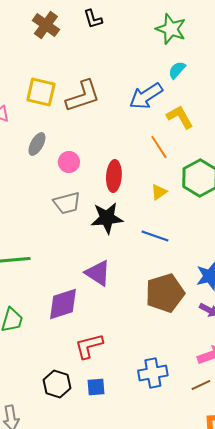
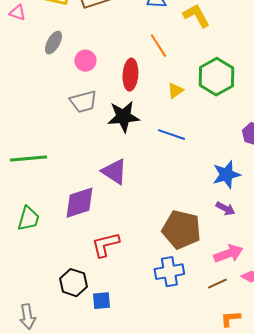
orange line: (159, 147) -> (158, 46), moved
brown pentagon: (165, 293) -> (181, 230), moved, turned 30
blue square: (96, 387) -> (101, 301), moved

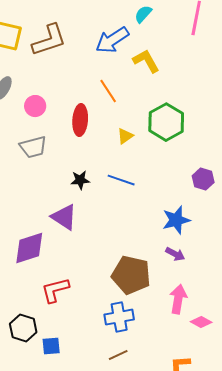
black star: (123, 117) -> (80, 180), moved, size x0.6
pink arrow: (228, 254) -> (178, 299), turned -60
brown line: (217, 284) -> (118, 355), moved

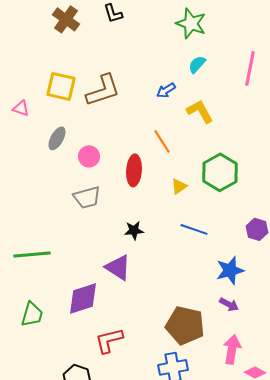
blue arrow: (112, 40) -> (166, 90), size x0.6
blue line: (121, 180) -> (194, 229), moved

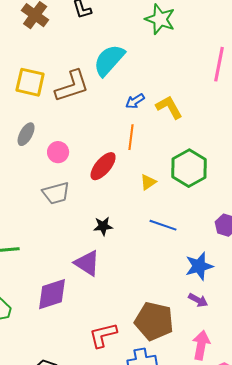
cyan semicircle: (197, 64) -> (109, 60), moved, size x1.8
blue arrow: (166, 90) -> (135, 101), moved
orange line: (162, 141) -> (131, 137), turned 40
red ellipse: (134, 170) -> (103, 166), turned 36
red L-shape: (109, 340) -> (103, 335), moved

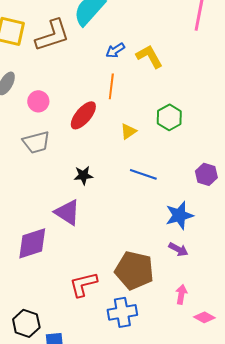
green hexagon: (189, 168) -> (169, 117), size x0.7
pink arrow: (201, 345) -> (181, 294), size x0.7

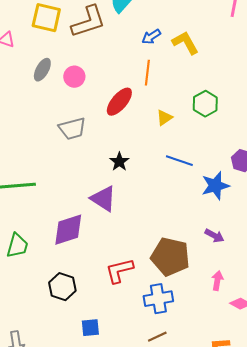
pink circle: (38, 101) -> (74, 77), moved
black star: (83, 175) -> (119, 162), turned -30
blue star: (179, 215) -> (215, 186), moved
black hexagon: (26, 323) -> (62, 287), moved

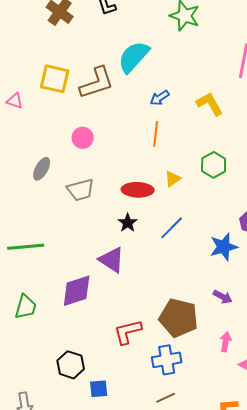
yellow L-shape: (185, 43) -> (210, 104), moved
gray ellipse: (42, 70) -> (42, 169), moved
red ellipse: (119, 102) -> (138, 190), moved, turned 52
blue line: (179, 161) -> (172, 228), moved, turned -64
black hexagon: (62, 287) -> (71, 365), moved

